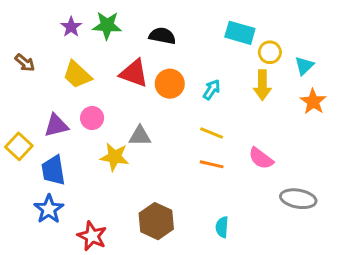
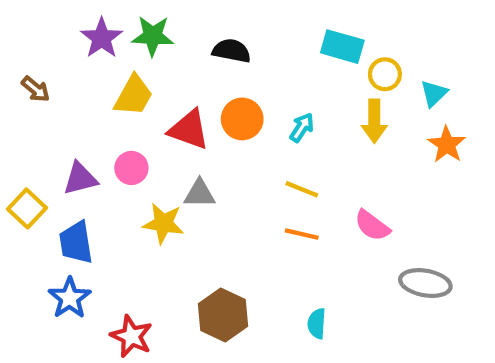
purple star: (71, 27) -> (102, 38), size x1.4
red triangle: (134, 73) -> (189, 130), moved
yellow trapezoid: (77, 75) -> (134, 96), moved, turned -104

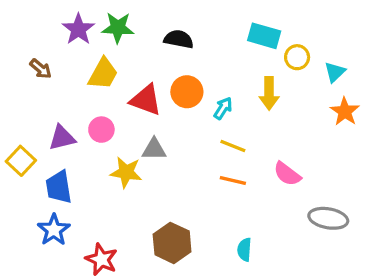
brown arrow: (36, 89) -> (41, 69), moved
yellow arrow: (374, 121) -> (269, 93), moved
cyan arrow: (302, 127) -> (223, 108), moved

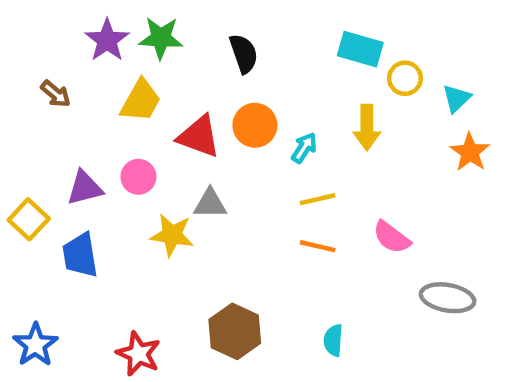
black semicircle: (179, 39) -> (244, 54), turned 60
yellow line: (233, 146) -> (318, 199), turned -35
blue star: (54, 230) -> (35, 345), moved

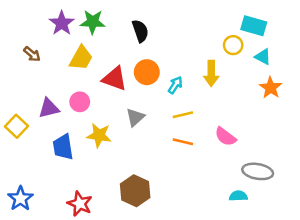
cyan rectangle: (360, 49) -> (254, 26), moved
cyan triangle: (456, 98) -> (263, 57), turned -48
gray triangle: (210, 204) -> (135, 117), moved, turned -42
blue trapezoid: (80, 255) -> (63, 147), moved
cyan semicircle: (333, 340) -> (238, 196), moved, turned 84

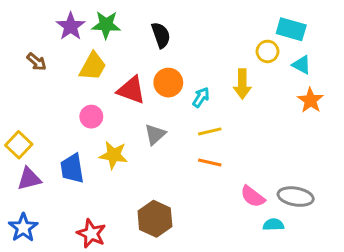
purple triangle: (49, 108) -> (29, 179), moved
pink semicircle: (225, 137) -> (253, 197), moved

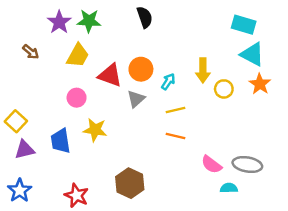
black semicircle: (161, 35) -> (145, 17), moved
yellow circle: (267, 51) -> (224, 89), moved
cyan triangle: (302, 65) -> (252, 54), size x1.5
gray triangle: (155, 134) -> (136, 99), moved

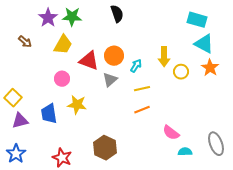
orange line: (176, 136) -> (142, 110), turned -35
gray ellipse: (247, 164) -> (216, 144), moved, turned 60

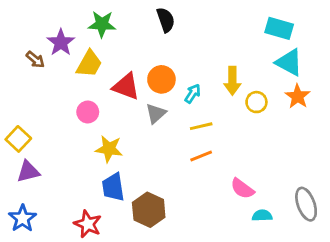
purple star: (48, 18) -> (61, 43), moved
blue trapezoid: (49, 114) -> (113, 187), moved

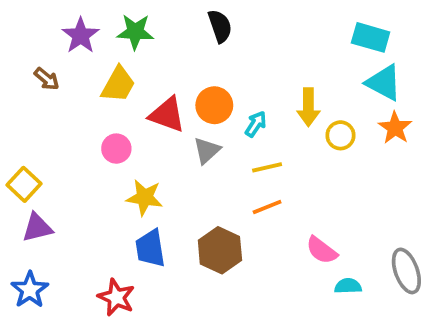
purple star: (61, 43) -> (81, 36), moved
brown hexagon: (149, 210) -> (220, 250), moved

